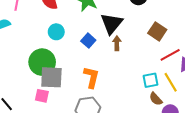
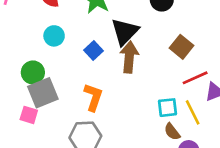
brown arrow: (117, 43) -> (129, 57), size x1.6
green circle: (42, 62) -> (33, 72), size x0.7
gray square: (51, 77) -> (43, 93), turned -30

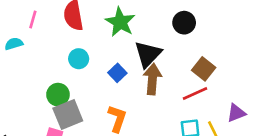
red line: (195, 78) -> (195, 93), moved

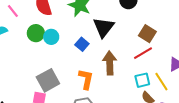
pink line: (33, 19) -> (13, 11), turned -48
brown arrow: (152, 79) -> (110, 63), moved
green circle: (58, 95) -> (36, 33), moved

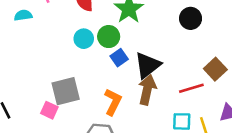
black triangle: (104, 27) -> (148, 65), moved
green circle: (36, 33) -> (109, 37), moved
brown square: (147, 34) -> (215, 69), moved

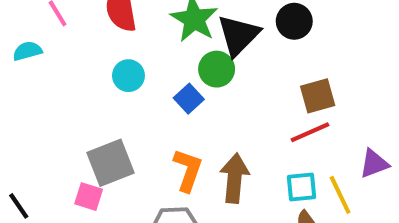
green circle: (109, 37) -> (217, 69), moved
black triangle: (148, 65) -> (238, 35), moved
brown square: (215, 69) -> (318, 96), moved, turned 35
brown arrow: (147, 90) -> (235, 178), moved

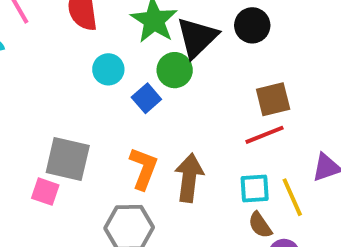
cyan circle: (128, 76) -> (108, 69), moved
gray square: (111, 163) -> (68, 159), turned 33

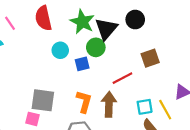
blue square: (146, 98) -> (82, 64), turned 32
red line: (265, 135) -> (122, 78), moved

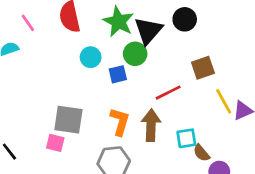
cyan square: (145, 107) -> (186, 138), moved
yellow line: (165, 110) -> (224, 101), moved

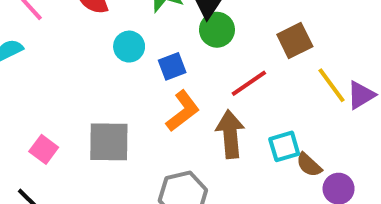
green circle: (135, 54) -> (217, 30), moved
orange L-shape: (120, 122) -> (183, 111), moved, turned 44
pink square: (55, 143) -> (44, 149), moved, turned 30

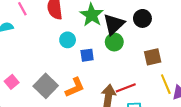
red line: (249, 83) -> (126, 88), moved
orange L-shape: (183, 111) -> (75, 87), moved
gray square: (109, 142) -> (46, 86), turned 30

